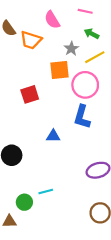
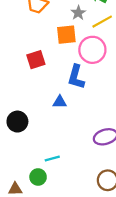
blue L-shape: (82, 117) -> (76, 77), moved
green circle: (24, 202) -> (38, 177), moved

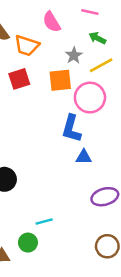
red square: (36, 60) -> (19, 79), moved
blue triangle: (60, 102) -> (84, 157), moved

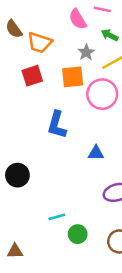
pink semicircle: (52, 22) -> (78, 19), moved
blue L-shape: (71, 129) -> (57, 125), moved
green circle: (28, 243) -> (78, 234), moved

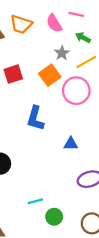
orange trapezoid: (40, 43) -> (21, 24), moved
orange square: (73, 77) -> (50, 75), turned -30

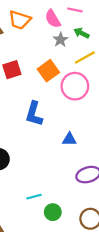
gray star: (62, 53) -> (61, 40), moved

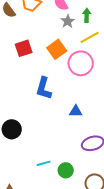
green arrow: (82, 33) -> (87, 15), turned 64
green circle: (53, 212) -> (66, 170), moved

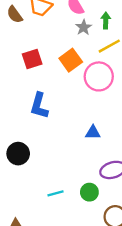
blue L-shape: (44, 88) -> (39, 106), moved
green circle: (66, 170) -> (89, 192), moved

